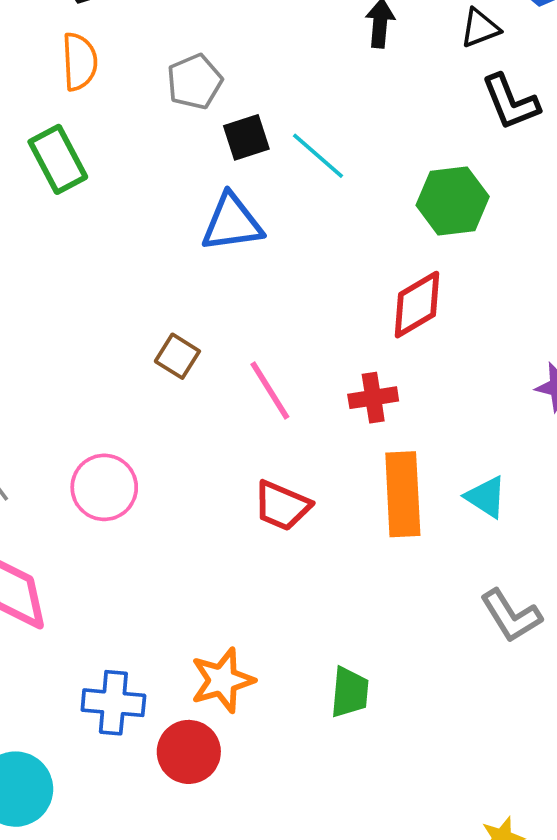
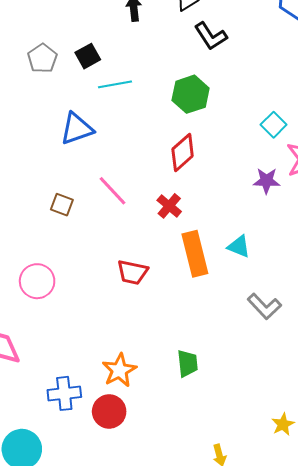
black square: (246, 137) -> (88, 56), moved
cyan line: (318, 156) -> (115, 84), turned -40
pink line: (270, 390) -> (113, 191), moved
red cross: (373, 398) -> (169, 206), turned -30

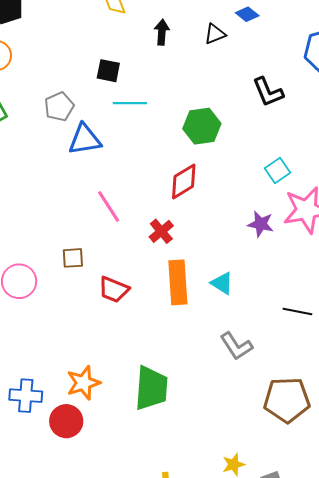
black L-shape: (211, 36) -> (268, 92), moved
black square: (88, 56) -> (108, 71), turned 30
gray pentagon: (42, 58) -> (59, 107), moved
brown square: (62, 205) -> (73, 258), moved, turned -35
green trapezoid: (188, 363) -> (151, 388), size x1.6

